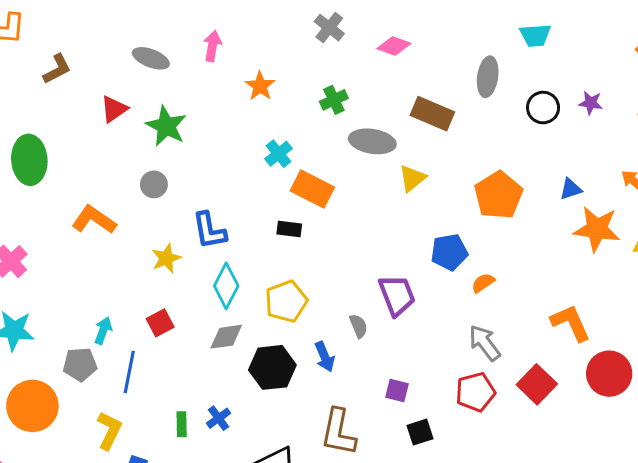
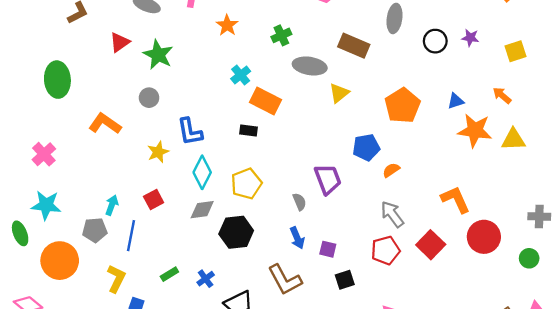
blue arrow: (325, 357) -> (297, 238), moved
blue cross: (219, 418) -> (206, 279), moved
green rectangle: (182, 424) -> (169, 274), turned 60
brown L-shape: (338, 432) -> (285, 280), turned -39

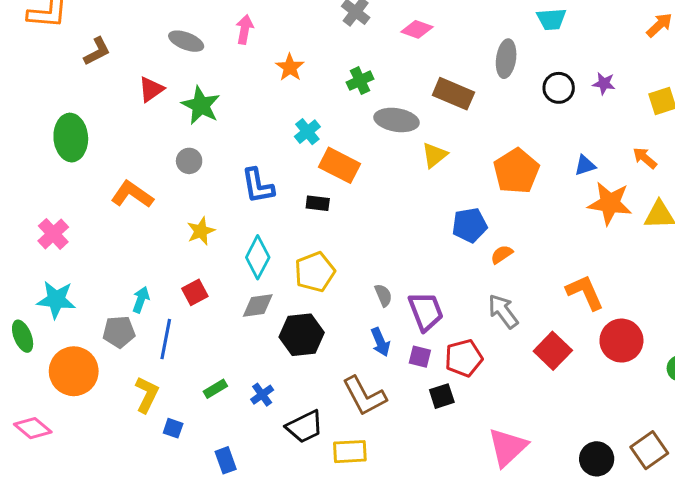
blue L-shape: (190, 132) -> (258, 186), moved
purple trapezoid: (328, 179) -> (426, 311), moved
red pentagon: (385, 250) -> (464, 358), moved

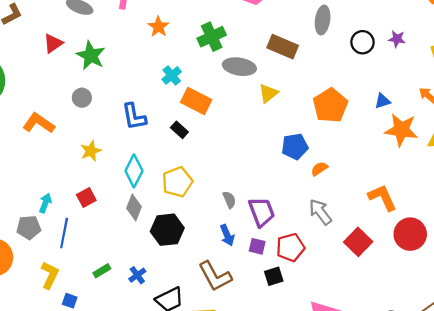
green cross: (360, 81) -> (212, 37), size x1.4
black rectangle: (318, 203) -> (179, 130), turned 35
gray diamond: (258, 305) -> (134, 207), turned -60

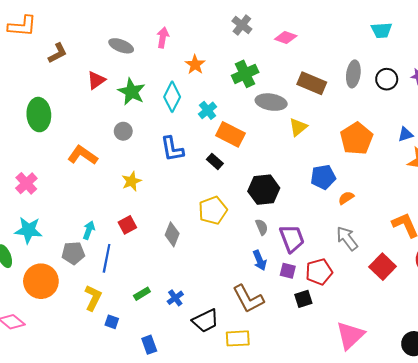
gray ellipse: (323, 20) -> (353, 74), moved
cyan diamond: (134, 171) -> (172, 97), moved
black hexagon: (167, 230) -> (264, 190), moved

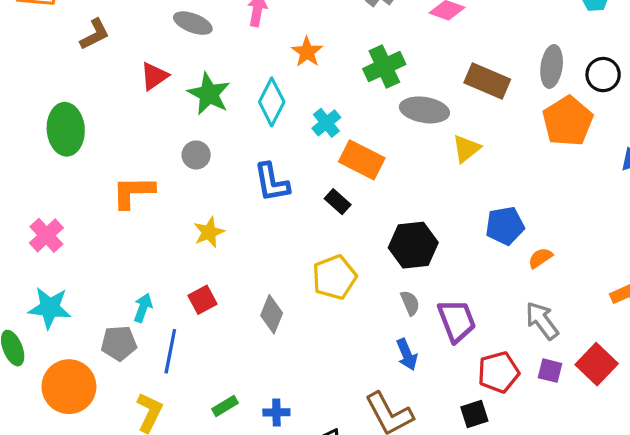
orange pentagon: (356, 139) -> (568, 121), moved
orange L-shape: (83, 155) -> (133, 192), turned -36
purple square: (288, 271) -> (550, 371), moved
blue cross: (175, 298) -> (276, 412), turned 35

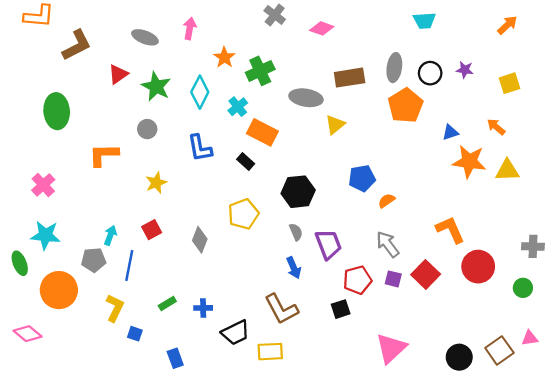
brown L-shape: (95, 34) -> (77, 45), size x1.4
green cross: (384, 66) -> (260, 71), moved
brown rectangle: (487, 81) -> (350, 78), turned -32

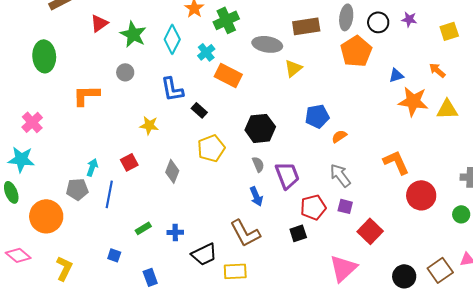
black rectangle: (246, 161) -> (199, 110), moved
yellow star: (156, 183) -> (149, 125), moved, turned 30
cyan star: (45, 235) -> (21, 159), moved
red square: (426, 274) -> (370, 231), moved
yellow L-shape: (115, 308) -> (64, 268), moved

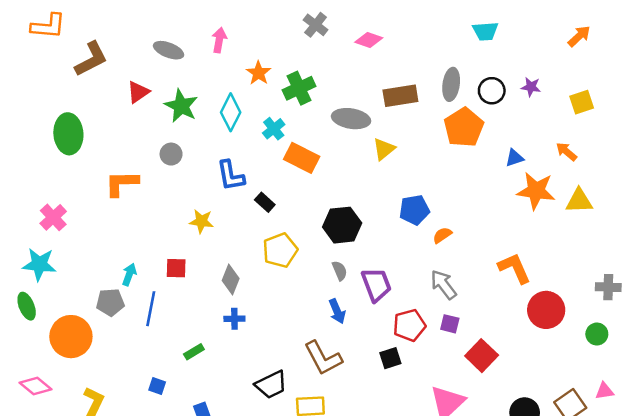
red square: (129, 162) -> (176, 268), turned 30
blue cross: (175, 232) -> (234, 319), moved

